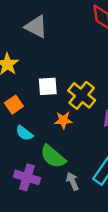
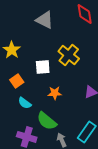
gray triangle: (36, 27) -> (45, 20), moved
yellow cross: (82, 95) -> (69, 55), moved

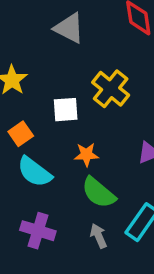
cyan semicircle: (25, 103) -> (34, 172), size x1.5
green semicircle: (47, 121) -> (99, 193), moved

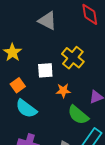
orange star: (86, 155) -> (63, 91), moved
green semicircle: (99, 193) -> (78, 115), moved

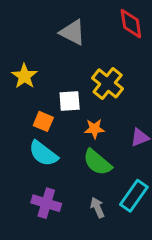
orange square: (18, 85) -> (43, 121), moved, turned -32
green semicircle: (78, 115) -> (97, 162), moved

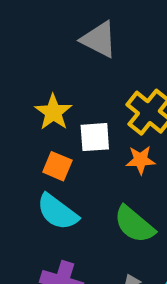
yellow star: (24, 76) -> (53, 112), moved
orange star: (94, 129) -> (141, 160), moved

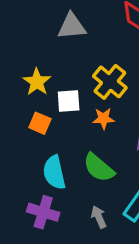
gray triangle: (99, 39) -> (72, 26), turned -32
cyan semicircle: (57, 212) -> (54, 172), moved, turned 40

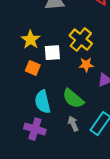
orange star: (104, 118) -> (86, 65), moved
gray arrow: (99, 217) -> (73, 124), moved

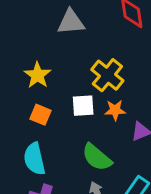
white square: (52, 53) -> (83, 106), moved
cyan semicircle: (43, 102) -> (34, 159), moved

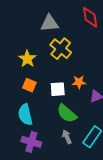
yellow cross: (107, 75) -> (61, 49), moved
white square: (83, 106) -> (58, 89), moved

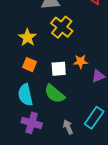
green semicircle: (67, 114) -> (54, 94), moved
gray arrow: (67, 137) -> (68, 127), moved

